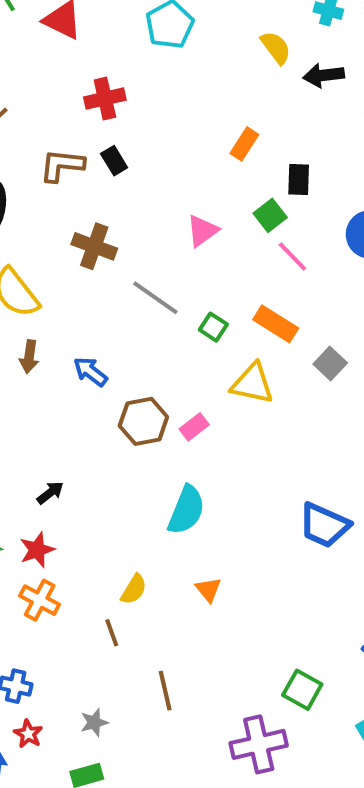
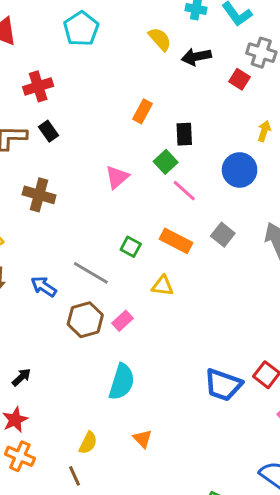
gray line: (155, 298) -> (91, 273), moved
gray square: (330, 364) -> (223, 235), moved
yellow triangle: (252, 384) -> (163, 286), size x0.7

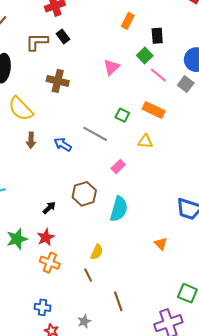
gray square: (223, 235) -> (186, 84), moved
brown hexagon: (85, 320) -> (84, 194), moved
orange triangle: (143, 439) -> (161, 244), moved

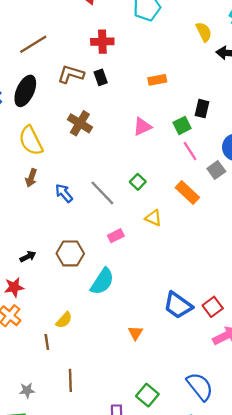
orange rectangle: (128, 21) -> (157, 80), moved, turned 35
orange rectangle: (154, 110) -> (187, 193), moved

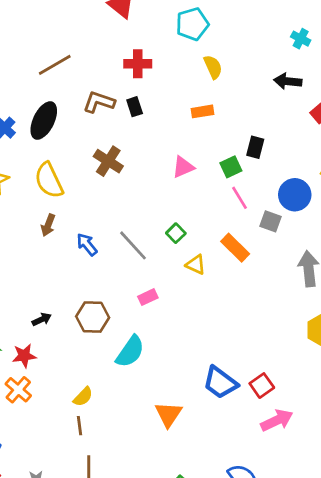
yellow semicircle: (204, 32) -> (213, 67), moved
gray square: (216, 170) -> (271, 221), turned -36
yellow triangle: (153, 218) -> (196, 265), moved
orange triangle: (136, 333) -> (168, 414), size x1.5
brown line: (47, 342) -> (79, 426), moved

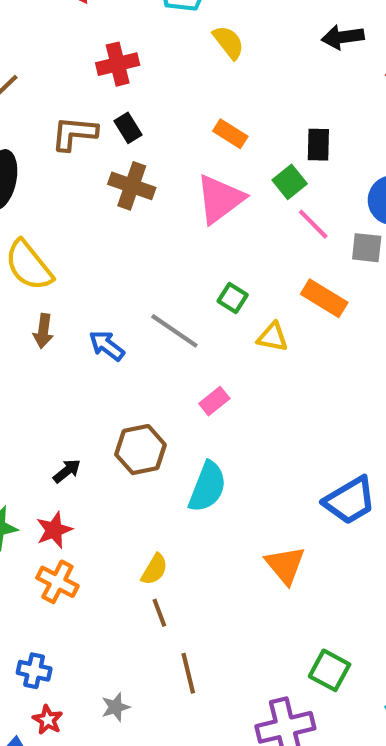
orange rectangle: (202, 111) -> (230, 134), moved, turned 55
brown cross: (108, 161) -> (132, 186), moved
pink triangle: (183, 167) -> (220, 199), size x1.5
blue trapezoid: (220, 383) -> (350, 501), turned -54

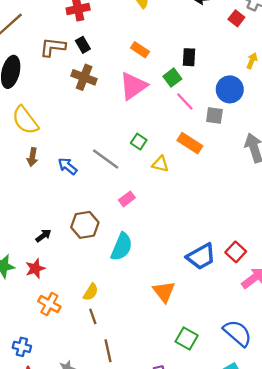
orange cross: (57, 582) -> (49, 304), moved
green square: (330, 670) -> (187, 338), moved

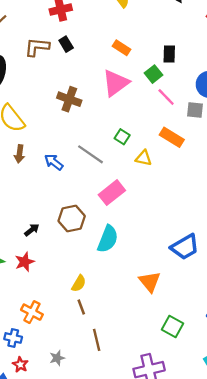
brown cross: (84, 77) -> (69, 99), moved
pink rectangle: (127, 199) -> (112, 193), size x1.6
orange cross: (49, 304) -> (32, 312), moved

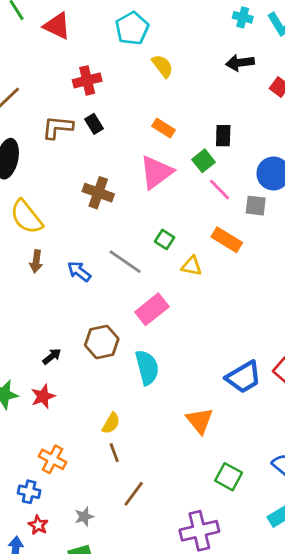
cyan semicircle: (108, 239) -> (147, 367), turned -36
brown line: (97, 340) -> (134, 494), turned 50

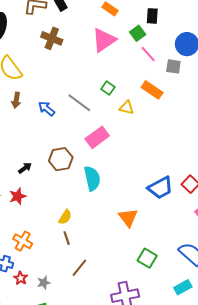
brown cross: (98, 193) -> (52, 38), moved
red star: (38, 525) -> (21, 278), moved

